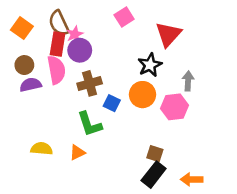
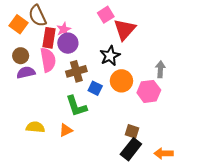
brown semicircle: (59, 23) -> (37, 16), moved
red triangle: (168, 34) -> (125, 29), moved
black star: (150, 65) -> (110, 56), moved

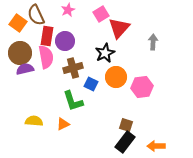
pink star: (64, 29) -> (68, 10), moved
brown circle: (21, 56) -> (20, 53), size x1.5
gray arrow: (160, 69) -> (153, 42), moved

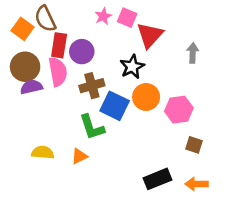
pink star: (68, 10) -> (103, 16), moved
pink square: (101, 14) -> (127, 18), turned -35
blue square: (91, 84) -> (115, 106), size x1.6
brown square: (126, 125) -> (194, 145), moved
black rectangle: (125, 142) -> (157, 179), turned 30

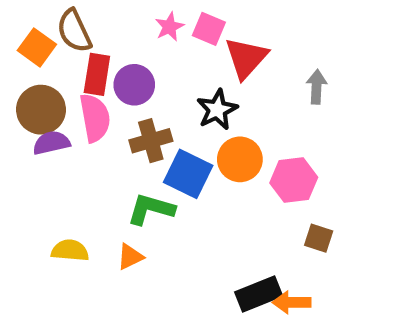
green L-shape: (92, 127) -> (151, 209), turned 124
orange arrow: (197, 184) -> (292, 302), moved

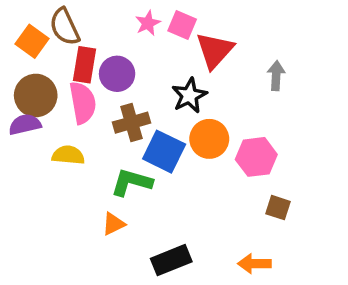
purple semicircle: (51, 143) -> (25, 124), moved
yellow semicircle: (70, 251) -> (68, 155), moved
black rectangle: (259, 294) -> (171, 260), moved

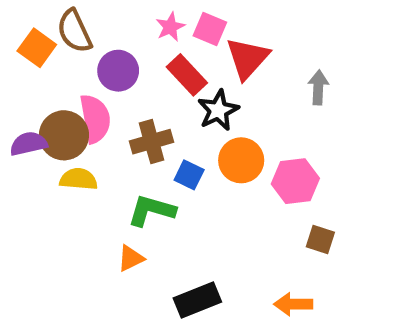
red rectangle: (84, 65) -> (187, 75), moved, turned -52
purple circle: (117, 74) -> (118, 71), moved
brown circle: (36, 95) -> (64, 135), moved
blue square: (164, 152) -> (189, 175), size x0.6

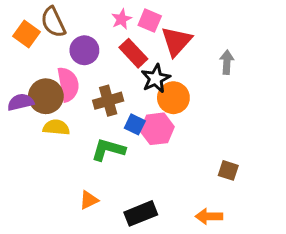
orange circle: (241, 160) -> (173, 98), moved
pink hexagon: (295, 181) -> (157, 129), moved
orange triangle: (131, 258) -> (89, 200), moved

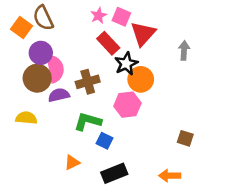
purple circle: (84, 50) -> (41, 53), moved
purple semicircle: (21, 102) -> (59, 95), moved
blue square: (135, 124) -> (105, 141), moved
yellow semicircle: (56, 127) -> (26, 118), moved

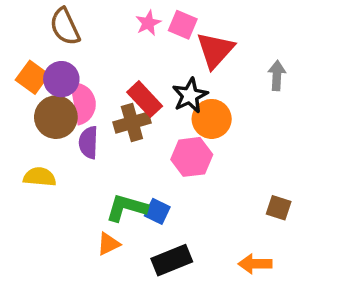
orange square: (22, 28) -> (32, 77), moved
red rectangle: (108, 43) -> (145, 99), moved
purple semicircle: (59, 95) -> (88, 142), turned -75
green L-shape: (88, 121) -> (127, 208), moved

